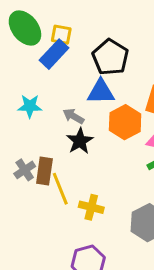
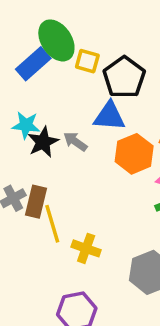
green ellipse: (25, 28) -> (56, 40), moved
yellow square: (61, 35) -> (87, 61), moved
blue rectangle: (54, 54) -> (33, 64), moved
black star: (80, 141) -> (43, 142), moved

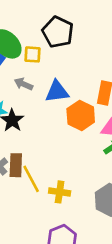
black pentagon: (124, 77) -> (58, 32), moved
gray arrow: (75, 141) -> (23, 84), moved

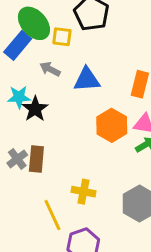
orange hexagon: (81, 115) -> (112, 125), moved
yellow line: (31, 179) -> (52, 215), moved

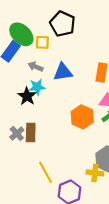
cyan star: (19, 97) -> (37, 87), moved
orange hexagon: (112, 125) -> (82, 117), moved
yellow cross: (83, 192) -> (95, 173), moved

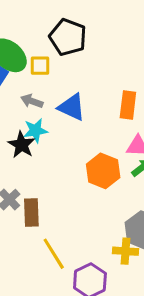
blue triangle: (63, 72) -> (72, 107), turned 36
brown rectangle: (31, 132) -> (31, 213), moved

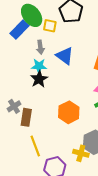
gray arrow: (32, 101) -> (40, 47), turned -128
black star: (21, 145) -> (39, 79), moved
orange hexagon: (103, 171) -> (69, 112), moved

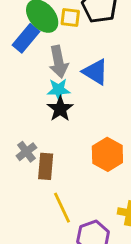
yellow square: (50, 26) -> (70, 17), moved
gray arrow: (40, 47) -> (59, 62), size x1.5

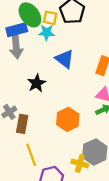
blue rectangle: (26, 38) -> (17, 30), turned 30
gray arrow: (59, 62) -> (16, 47), moved
cyan star: (59, 90) -> (47, 33), moved

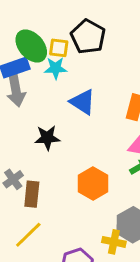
black star: (37, 83) -> (47, 138), turned 30
yellow line: (31, 155) -> (28, 235), moved, turned 70

